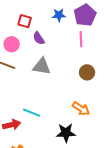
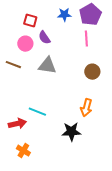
pink circle: (12, 44) -> (25, 44), moved
orange arrow: (81, 109) -> (86, 108), turned 72

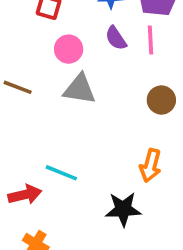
purple semicircle: (44, 38) -> (116, 38), moved
pink circle: (25, 44) -> (69, 49), moved

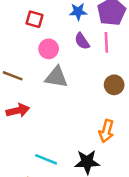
cyan line: (61, 173) -> (46, 159), moved
red arrow: (25, 195) -> (18, 111), moved

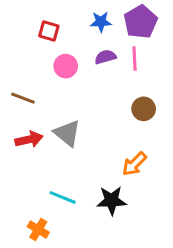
purple semicircle: (82, 41) -> (105, 57), turned 108
gray triangle: (56, 77) -> (67, 133), moved, turned 30
orange arrow: (106, 131) -> (134, 164), turned 30

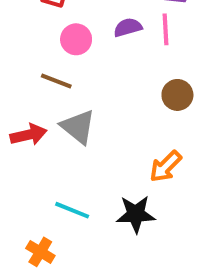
brown line: (23, 98) -> (56, 81), moved

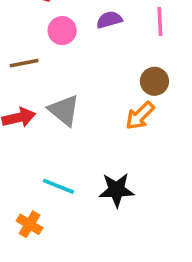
pink line: (165, 29) -> (160, 22), moved
brown line: (56, 81) -> (24, 63), moved, turned -32
orange arrow: (165, 166) -> (140, 116), moved

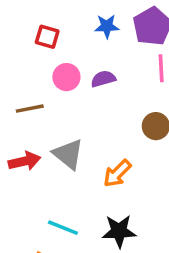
purple semicircle: (109, 20) -> (103, 79), moved
orange arrow: (140, 116) -> (117, 173), moved

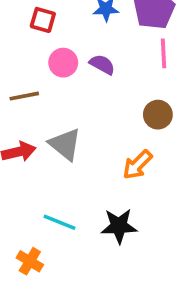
purple semicircle: (103, 79) -> (102, 65), turned 45
orange arrow: (117, 173) -> (137, 165), moved

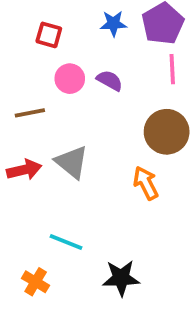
brown circle: (158, 115) -> (167, 132), size x1.5
orange arrow: (137, 165) -> (146, 183), turned 108
black star: (119, 226) -> (121, 278), moved

